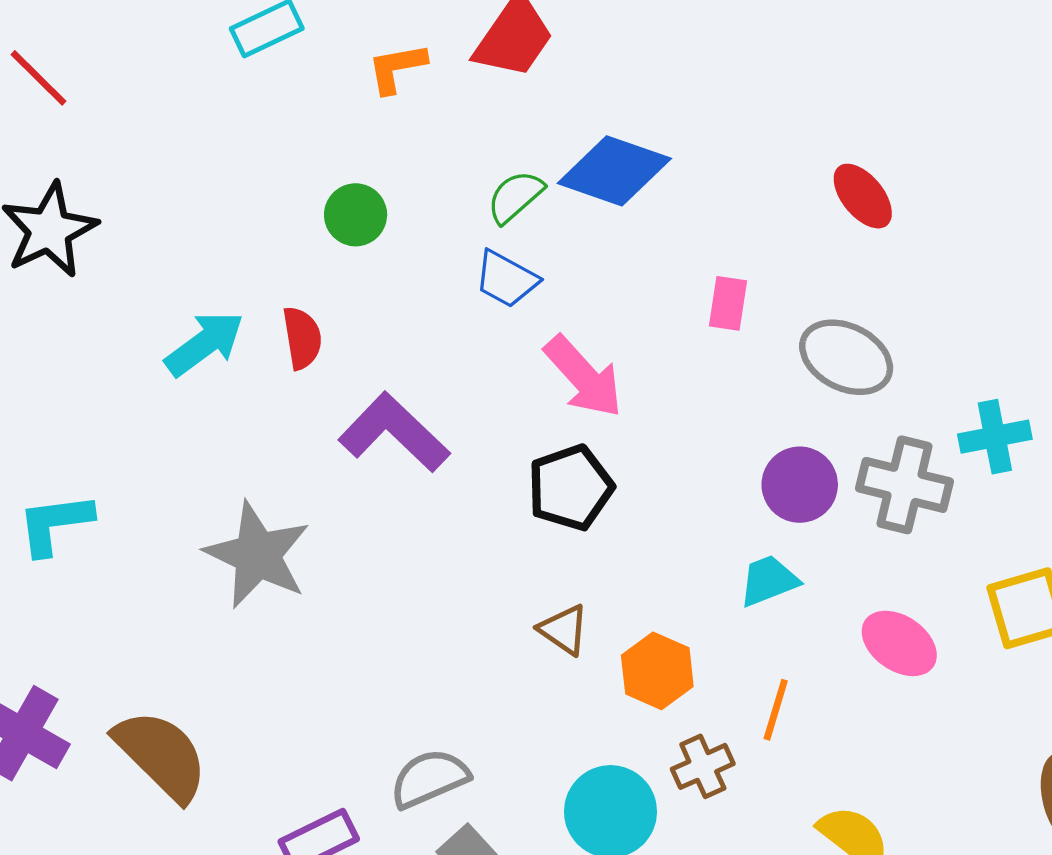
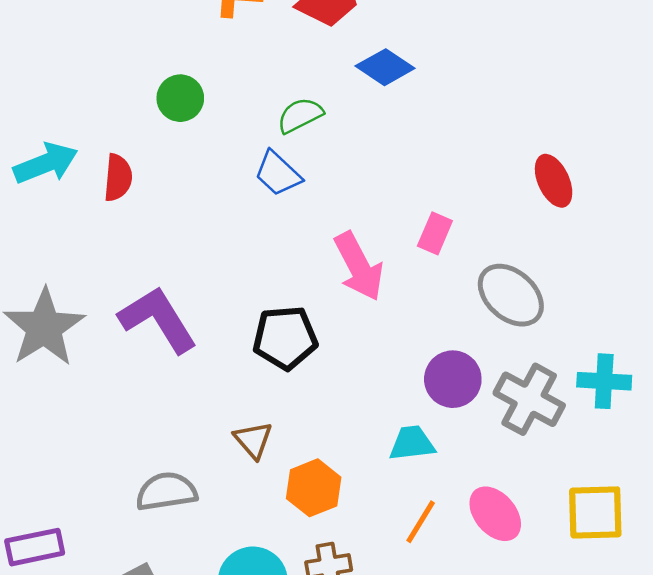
blue diamond: (614, 171) -> (385, 67), moved, size x0.7
pink arrow: (583, 377) -> (359, 266), moved
purple L-shape: (394, 432) -> (158, 319), moved
orange line: (776, 710) -> (421, 522), moved
gray semicircle: (429, 778) -> (166, 492), moved

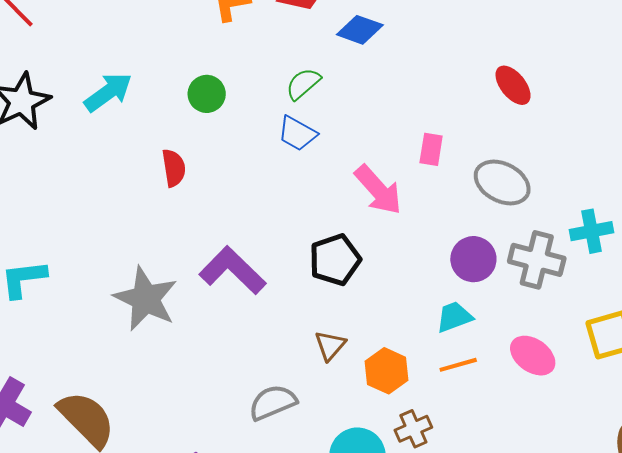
cyan arrow: (46, 163) -> (108, 92), moved
brown triangle: (253, 440) -> (330, 345), turned 36
orange line: (421, 522) -> (458, 365), moved, turned 57

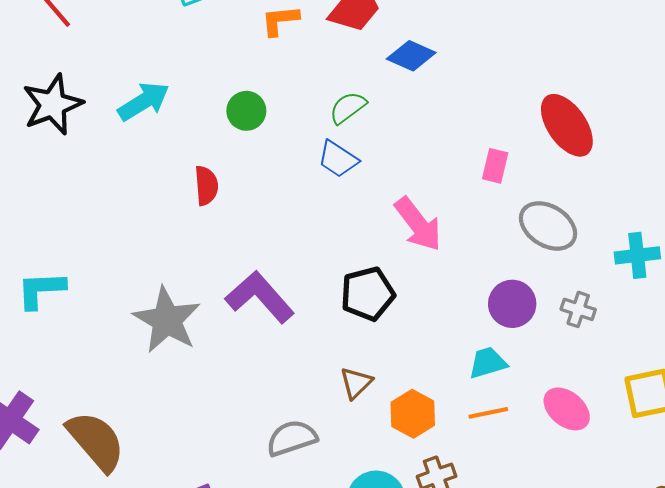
red ellipse: (513, 85) -> (567, 125), size x1.5
pink rectangle: (431, 149) -> (495, 166), moved
cyan cross: (592, 231) -> (637, 255), moved
gray cross: (537, 260) -> (578, 309), size x0.6

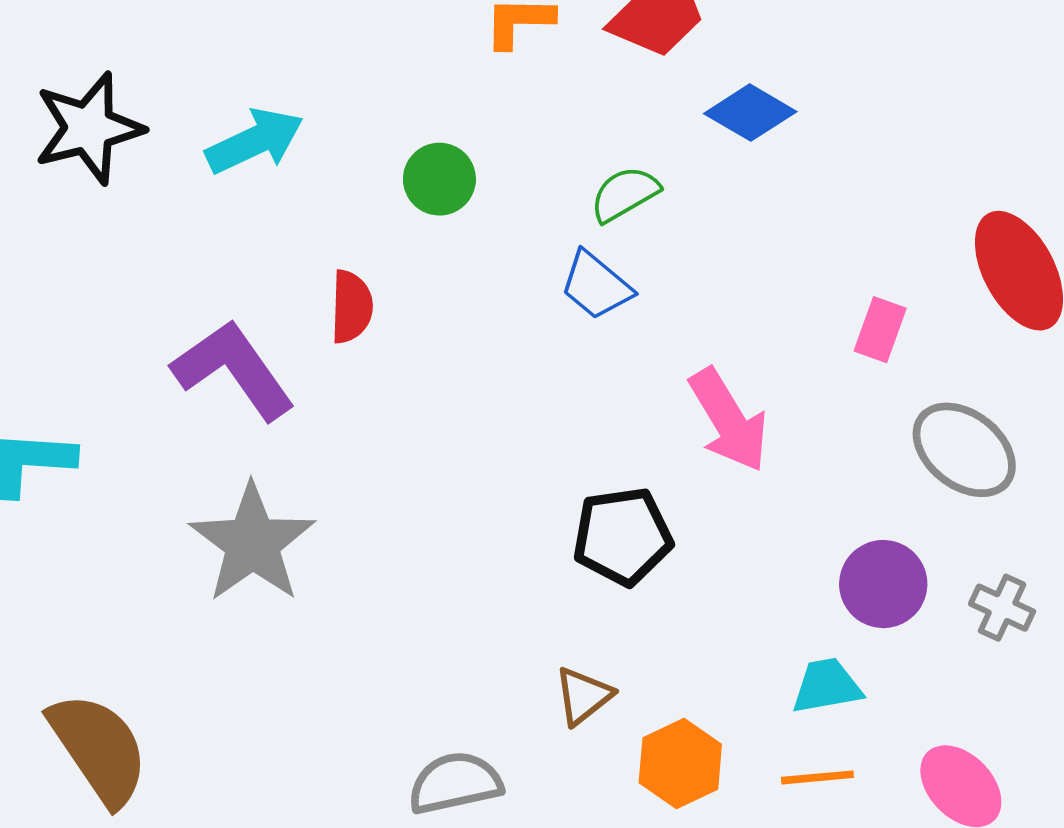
purple L-shape: (260, 297) -> (233, 370), moved

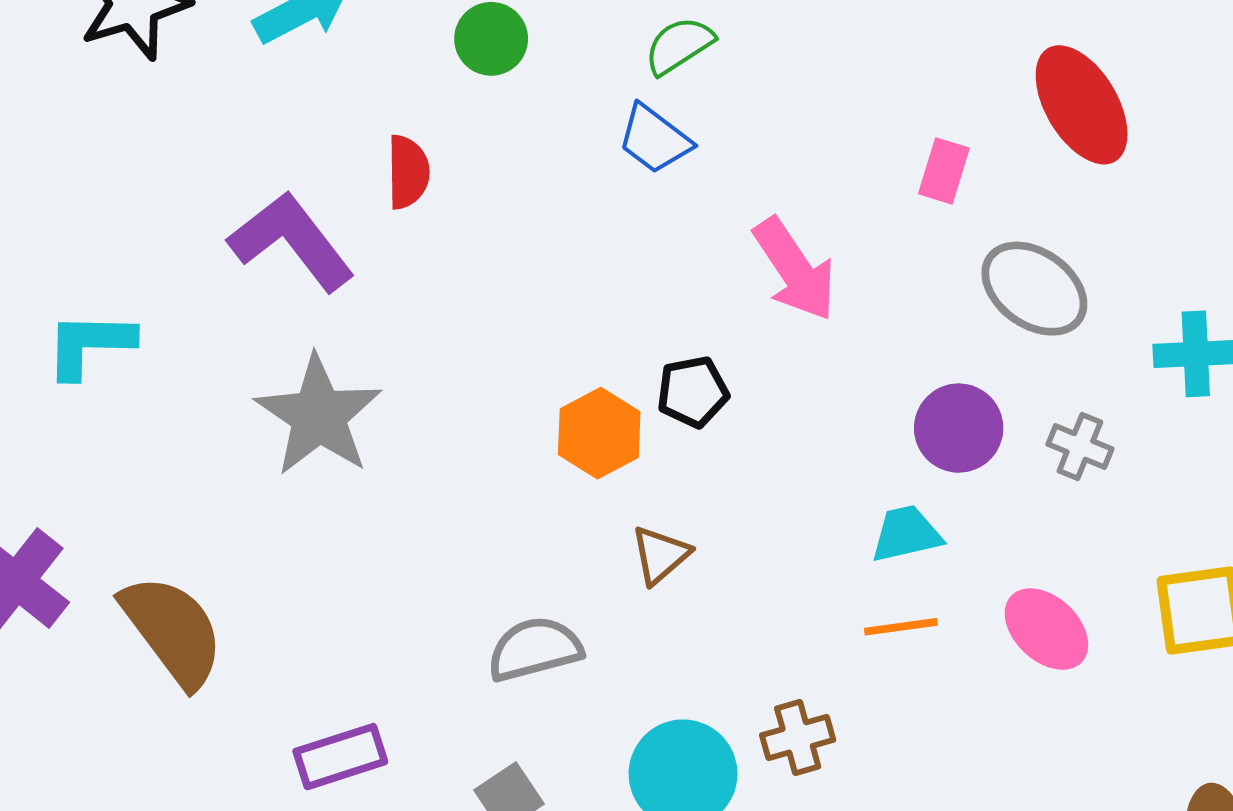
black pentagon: (623, 536) -> (693, 392), size x0.7
orange hexagon: (680, 764) -> (599, 433), moved

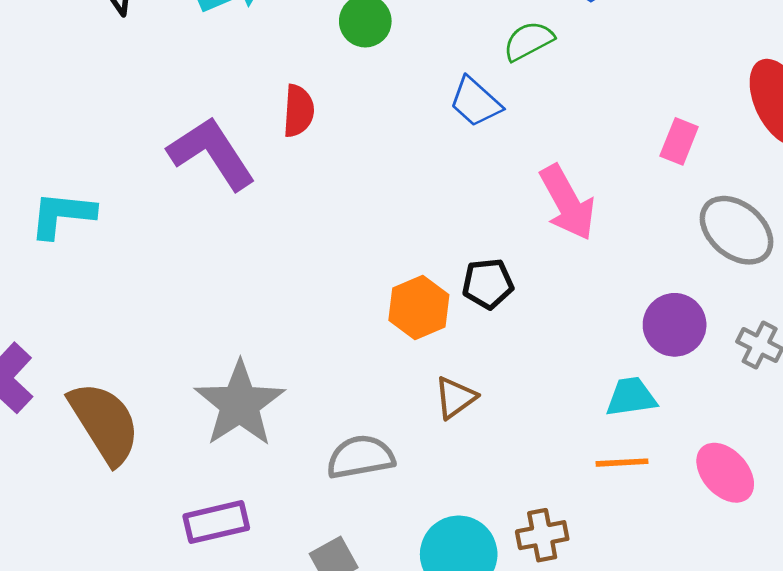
green semicircle: (679, 45) -> (528, 41), moved
gray star: (319, 416) -> (240, 404), moved

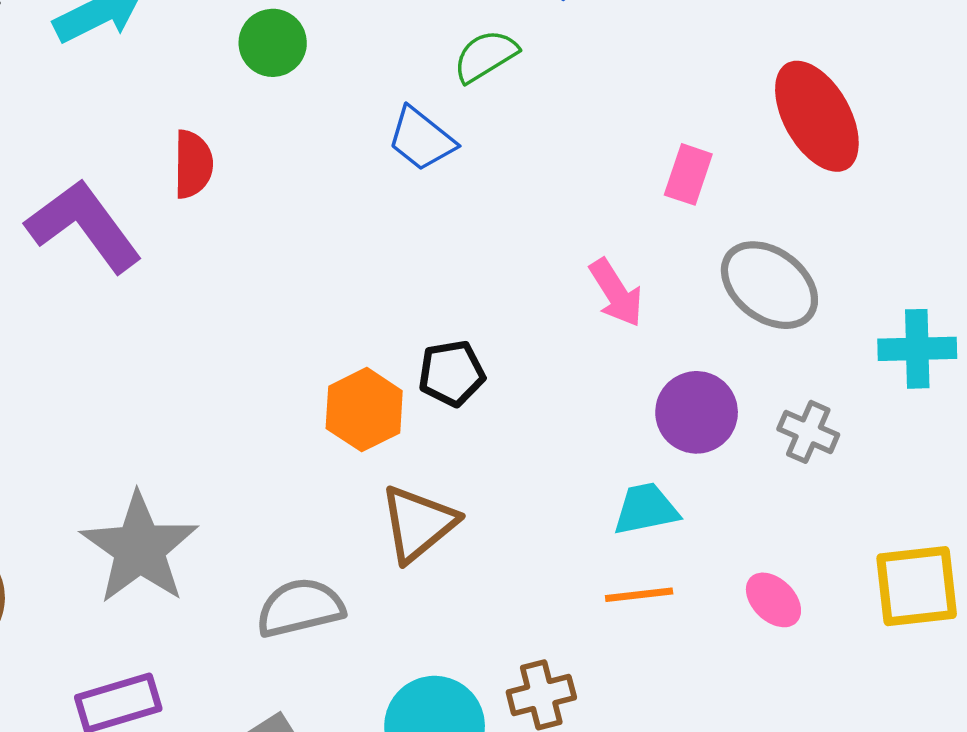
pink arrow: (567, 203) -> (616, 293), moved, size x0.7
brown triangle: (455, 398) -> (418, 523), size x1.4
pink ellipse: (725, 473) -> (773, 600), size x0.7

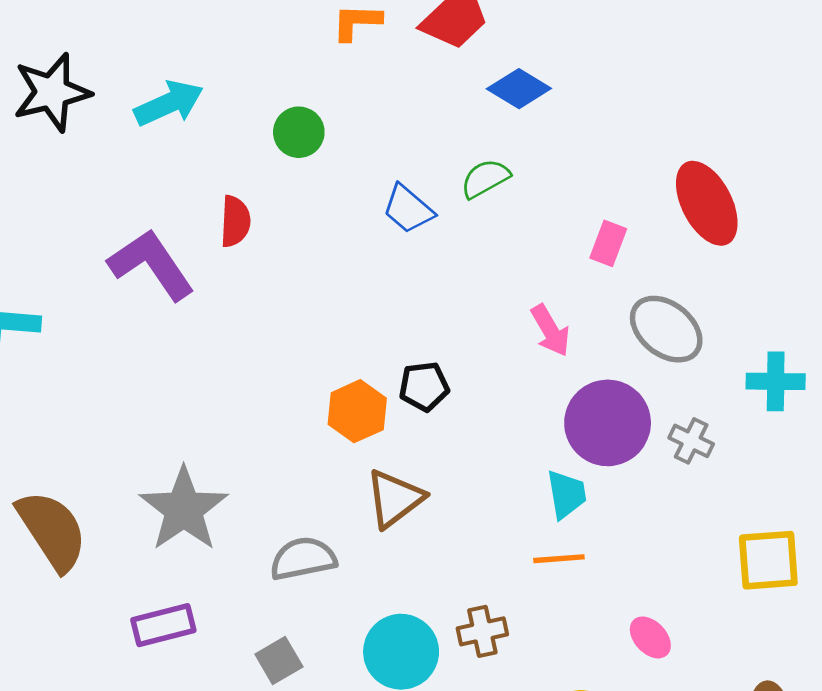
green semicircle: (486, 56) -> (485, 179), moved
purple circle: (697, 412) -> (608, 423), size x1.4
cyan trapezoid: (646, 509) -> (566, 494), turned 90
pink ellipse: (773, 600) -> (650, 637), moved

